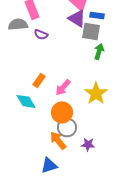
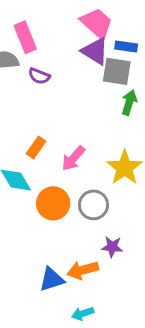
orange circle: (62, 112) -> (53, 203), moved
gray circle: (67, 127) -> (93, 205), moved
orange arrow: (58, 140) -> (83, 270), moved, turned -66

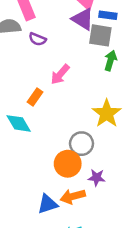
pink arrow: (73, 158) -> (60, 74), moved
orange circle: (53, 203) -> (68, 164), moved

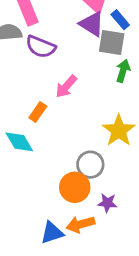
blue rectangle: (108, 15) -> (120, 20), turned 42
purple semicircle: (37, 39) -> (41, 47), size x1.5

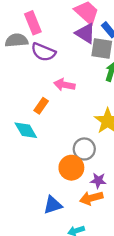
pink arrow: (66, 86) -> (64, 85), turned 60
orange arrow: (80, 224) -> (91, 198), moved

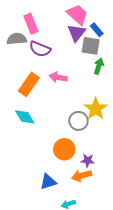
purple triangle: (85, 33) -> (76, 33), turned 36
orange rectangle: (41, 106) -> (29, 84), moved, size x1.6
gray circle: (84, 149) -> (78, 121), moved

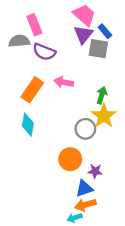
green arrow: (99, 66) -> (102, 95), moved
cyan diamond: (25, 117) -> (28, 125), turned 40
orange arrow: (82, 176) -> (85, 205), moved
blue triangle: (48, 182) -> (84, 188), moved

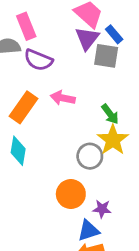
green arrow: (102, 95) -> (110, 114), turned 126

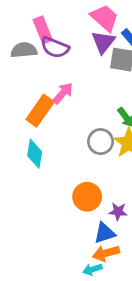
purple semicircle: (38, 60) -> (55, 47), moved
pink arrow: (63, 98) -> (63, 93), moved, turned 120
gray circle: (90, 156) -> (101, 142), moved

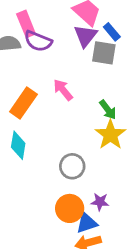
pink arrow: (63, 93) -> (63, 90), moved, turned -80
gray circle: (101, 142) -> (72, 166), moved
orange circle: (87, 197) -> (70, 208), moved

